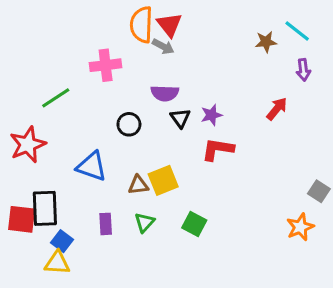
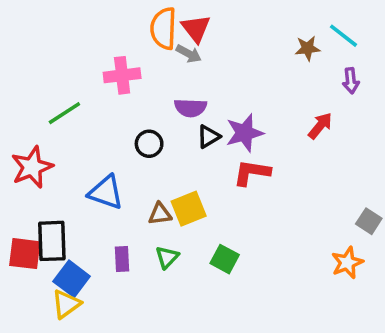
purple star: (211, 115) -> (245, 133), size x1.5
black triangle: (180, 118) -> (208, 137), turned 35
blue square: (62, 241) -> (72, 279), size x1.4
yellow triangle: (57, 263) -> (66, 304), turned -40

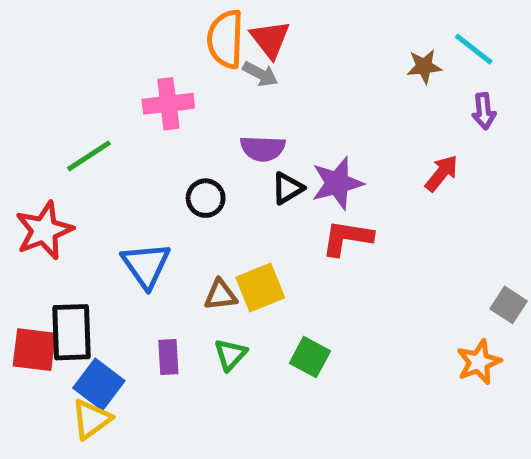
blue triangle: (106, 192) -> (146, 265), turned 36

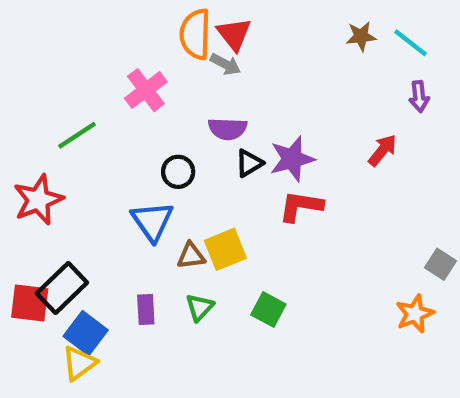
brown star: (424, 66) -> (361, 36), moved
pink cross: (168, 104) -> (146, 90), turned -30
blue triangle: (146, 265) -> (152, 221), moved
black rectangle: (71, 332) -> (62, 288), turned 48

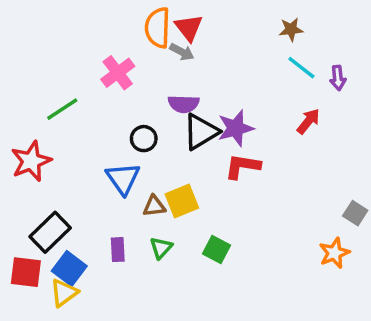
cyan line: (410, 43) -> (301, 68), moved
black triangle: (249, 163) -> (201, 132), size x1.6
red square: (30, 303) -> (26, 272), moved

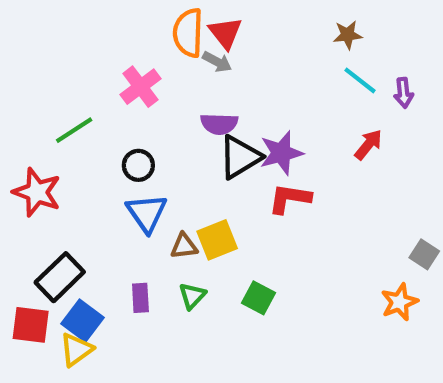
black circle: (144, 139) -> (138, 165), moved
red star: (31, 161) -> (37, 192), turned -30

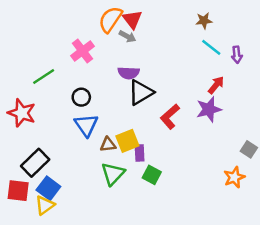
orange semicircle: (188, 33) -> (110, 19), turned 32
purple star: (281, 153) -> (209, 109), moved
red L-shape: (290, 198) -> (170, 117), turned -50
green triangle: (192, 296) -> (113, 174), size x1.5
purple rectangle: (140, 298) -> (140, 153), moved

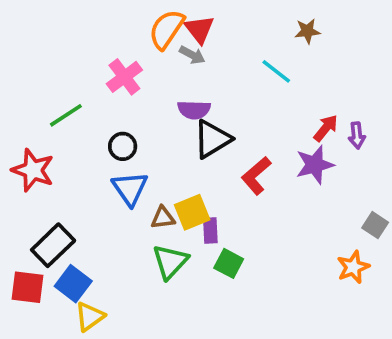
cyan line: (211, 47) -> (276, 71), moved
purple arrow: (237, 55) -> (357, 135), moved
yellow triangle: (45, 205) -> (90, 317), moved

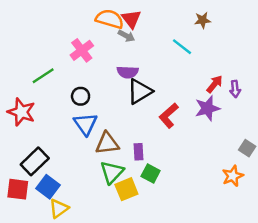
orange semicircle: (167, 29) -> (110, 19), turned 72
yellow square: (192, 212) -> (126, 189), moved
brown triangle: (163, 218) -> (107, 143), size x1.5

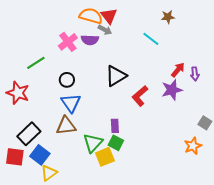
purple semicircle: (128, 72) -> (90, 40), moved
brown triangle: (107, 143) -> (66, 126), moved
green square: (151, 174) -> (116, 143), moved

